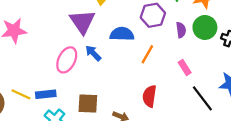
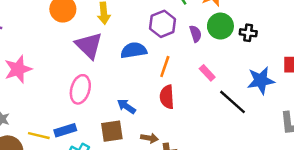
blue arrow: (93, 53) -> (126, 106), moved
red semicircle: (149, 96) -> (167, 97), moved

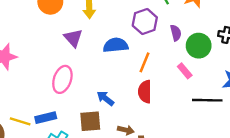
green circle: (220, 26) -> (199, 46), moved
purple triangle: (89, 45) -> (73, 38), size x0.7
black line: (232, 102) -> (207, 100), turned -44

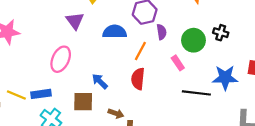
purple semicircle: (176, 33) -> (162, 32), moved

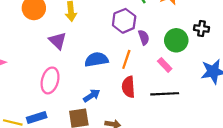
blue semicircle: (115, 32) -> (96, 60), moved
blue arrow: (100, 81) -> (92, 96), turned 112
black line: (196, 93) -> (165, 94), moved

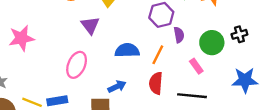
black cross: (202, 29) -> (239, 34), turned -32

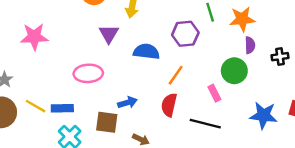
black cross: (239, 34) -> (280, 57), moved
purple semicircle: (179, 35) -> (250, 45), moved
blue semicircle: (127, 50) -> (146, 52), moved
pink ellipse: (77, 65) -> (88, 73), turned 55

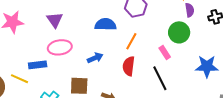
purple triangle: (109, 34) -> (55, 20), moved
blue arrow: (128, 102) -> (95, 58), moved
blue rectangle: (62, 108) -> (38, 65), moved
black line: (205, 124) -> (160, 78), turned 55

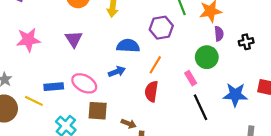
pink ellipse: (60, 47) -> (84, 83), moved, turned 35
blue arrow: (95, 58) -> (117, 72), moved
black line: (160, 78) -> (201, 107), moved

